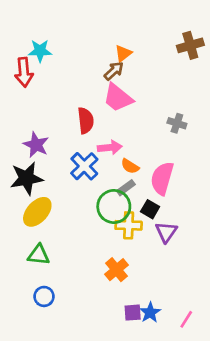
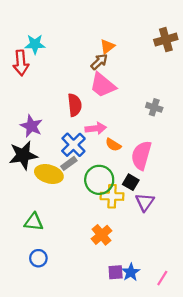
gray rectangle: (126, 188) -> (69, 163), moved
yellow ellipse: (37, 212) -> (49, 174), moved, turned 64

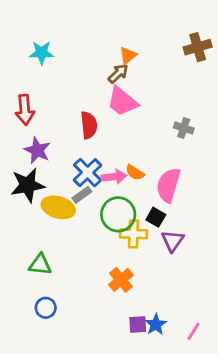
red arrow: (21, 63) -> (25, 110), moved
pink arrow: (96, 128) -> (114, 177), moved

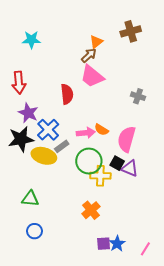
brown cross: (198, 47) -> (131, 31), moved
blue cross: (88, 173) -> (48, 130), moved
purple triangle: (173, 241) -> (130, 168), moved, turned -42

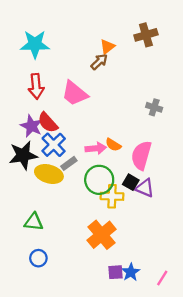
cyan star: (31, 40) -> (35, 44), size x1.4
pink trapezoid: (92, 76) -> (75, 93), moved
red arrow: (19, 83) -> (36, 86), moved
red semicircle: (67, 94) -> (48, 123), moved, turned 144
orange cross: (91, 210) -> (102, 235), size x1.4

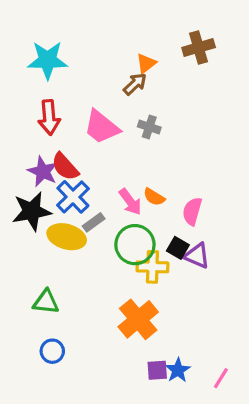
gray cross: (154, 107) -> (149, 127), moved
pink arrow: (96, 148) -> (130, 202), turned 60
pink semicircle: (141, 155) -> (192, 211), size x0.7

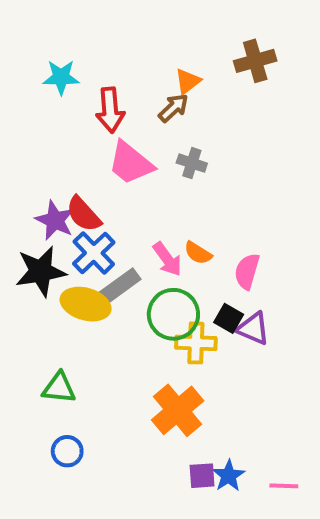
cyan star: (48, 60) -> (61, 77), size x0.7
red arrow: (49, 117) -> (110, 110), moved
gray rectangle: (94, 222) -> (120, 286), size x1.4
pink line: (221, 378) -> (284, 486), turned 60

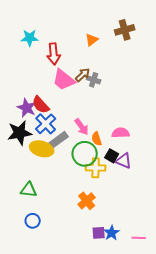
brown arrow: (173, 108) -> (83, 75), moved
orange semicircle: (198, 253) -> (97, 139), moved, turned 40
pink semicircle: (247, 271) -> (121, 133), turned 72
orange cross: (178, 410) -> (87, 201), size x0.7

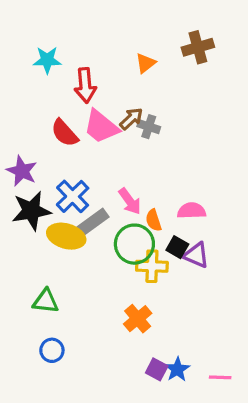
red semicircle: (41, 105) -> (65, 133), moved
purple star: (27, 108) -> (22, 171), moved
purple square: (99, 233) -> (157, 369), turned 32

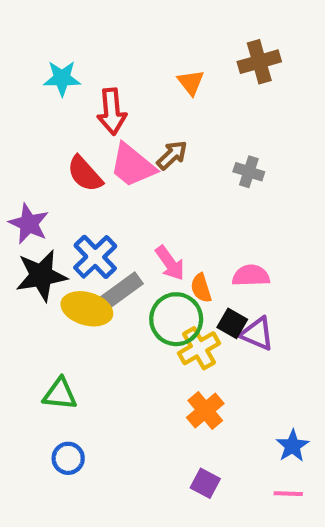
orange triangle: (146, 63) -> (191, 82), turned -30
gray cross: (149, 127) -> (249, 172), moved
yellow cross: (152, 266) -> (199, 348), turned -32
orange cross: (138, 319) -> (205, 411), moved
blue star: (177, 369) -> (292, 446), moved

